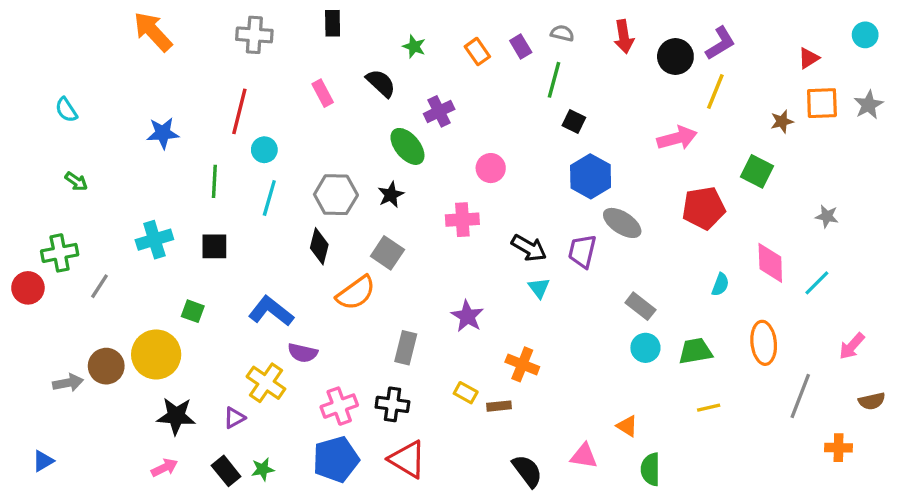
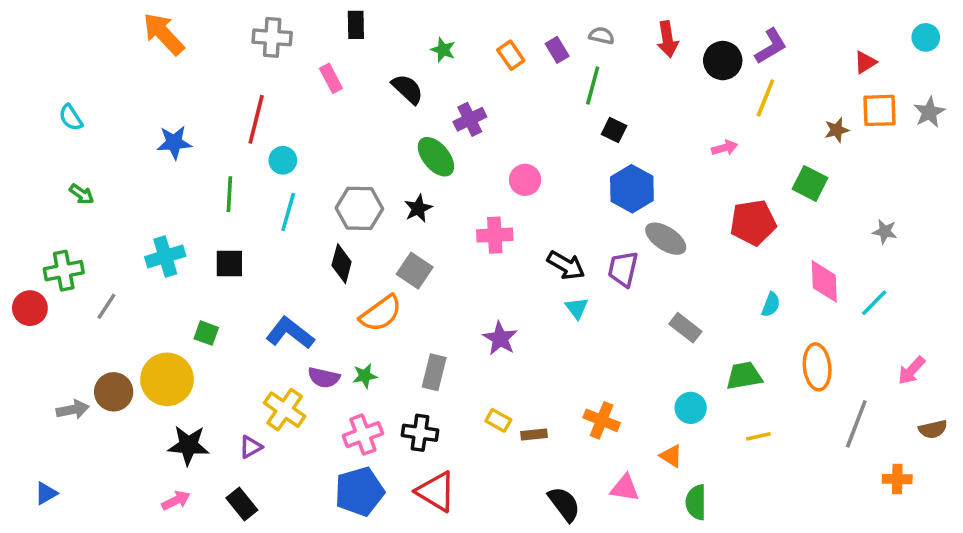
pink rectangle: (323, 93) -> (331, 78), moved
pink arrow: (677, 138) -> (724, 148), size x0.6
cyan circle: (645, 348) -> (691, 408), moved
orange cross: (522, 364) -> (602, 420), moved
green star: (263, 469) -> (365, 376), moved

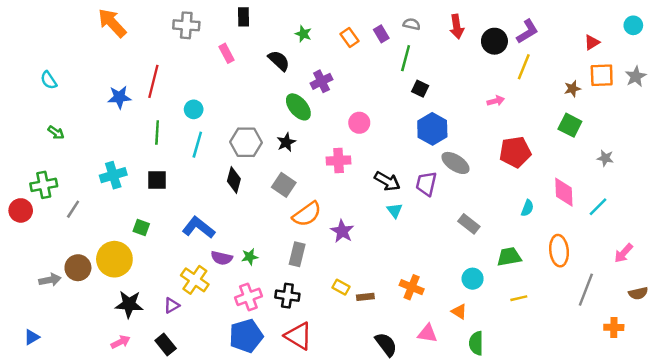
red line: (256, 119) -> (153, 81), moved
green square: (810, 183) -> (570, 125), moved
orange semicircle: (381, 313) -> (307, 214), moved

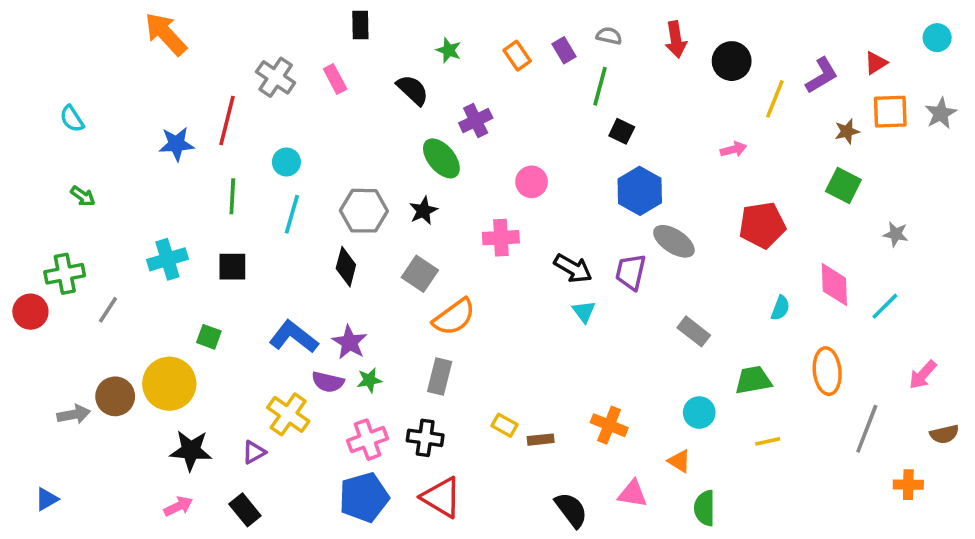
gray cross: (186, 25) -> (276, 77), moved, turned 30
purple L-shape: (527, 31) -> (822, 75), moved
purple star: (342, 231) -> (350, 342), moved

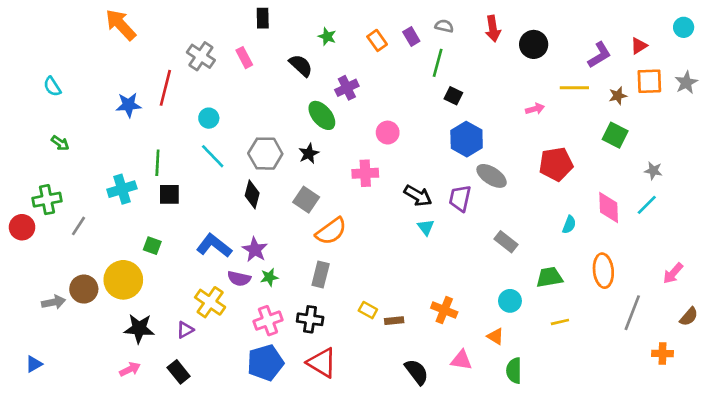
yellow line: (775, 99) -> (574, 88), moved, turned 68
green line: (232, 196) -> (157, 163), moved
cyan line: (292, 214) -> (213, 156), turned -60
cyan line: (885, 306) -> (647, 205), moved
brown semicircle: (944, 434) -> (689, 317), turned -36

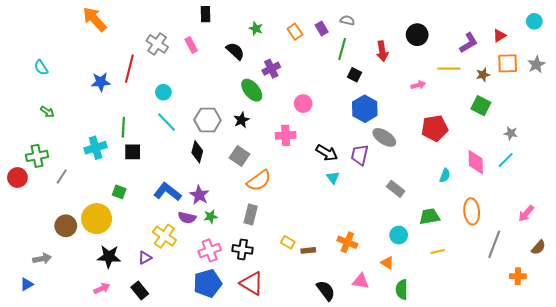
red arrow: (493, 29) -> (382, 51), moved
gray arrow: (54, 302) -> (42, 259), moved

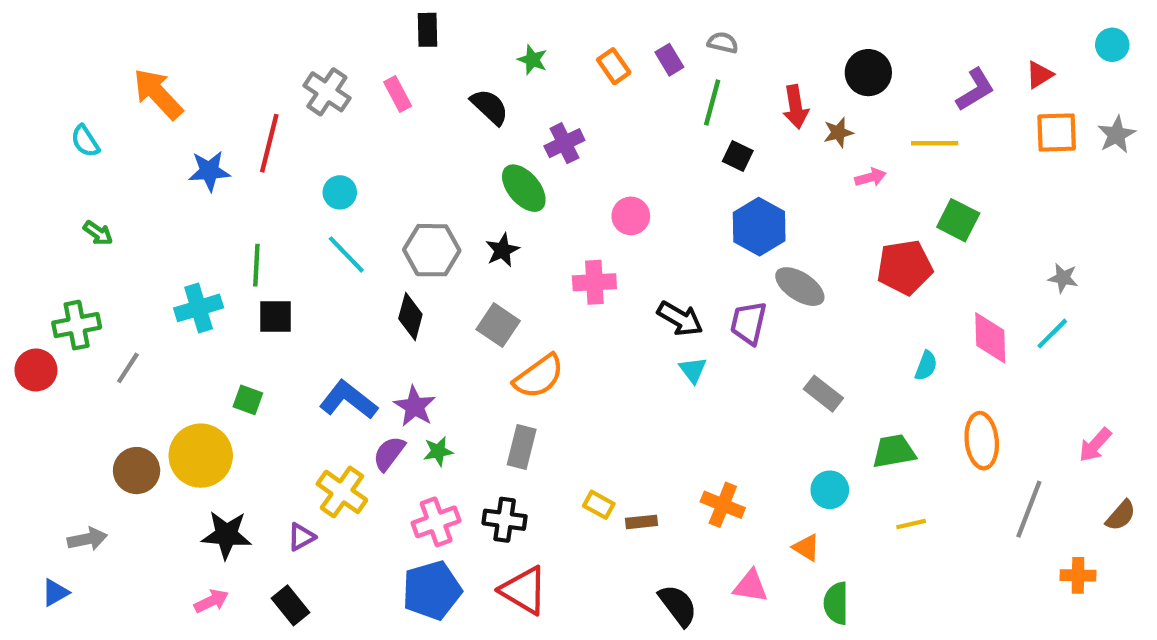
orange arrow: (95, 19) -> (158, 94), moved
brown star: (483, 75) -> (838, 132), moved
green square: (481, 106) -> (958, 220), moved
purple semicircle: (187, 218) -> (389, 453), turned 114

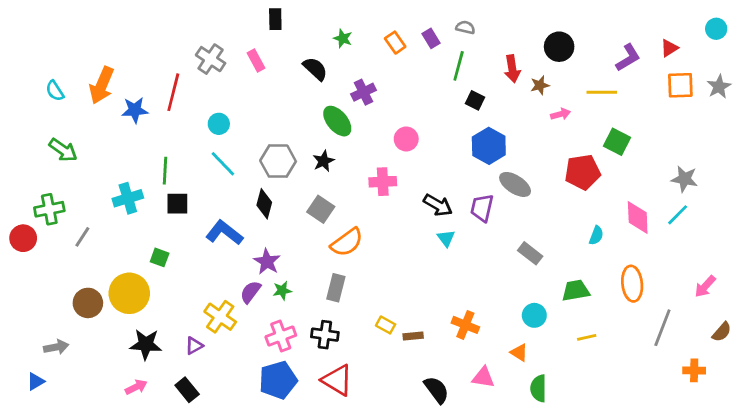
orange arrow: (158, 94) -> (102, 85), moved, turned -114
green arrow: (98, 233) -> (63, 150), size x1.5
gray star: (1063, 278) -> (684, 179), size x1.4
blue L-shape: (348, 400) -> (224, 233), moved

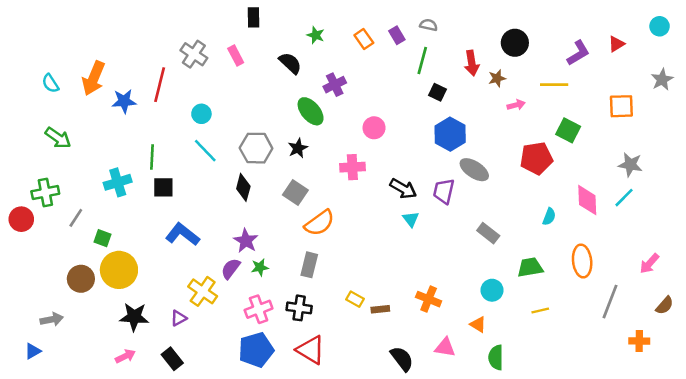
orange square: (680, 85) -> (621, 106), moved
blue L-shape: (224, 233) -> (182, 234), moved
green square: (160, 257) -> (102, 238), moved

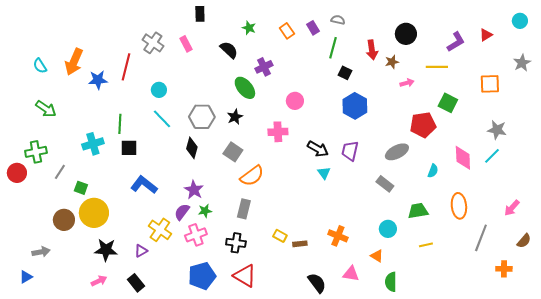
gray ellipse: (474, 170) -> (397, 152), moved, turned -60
pink cross: (259, 309) -> (196, 235), moved

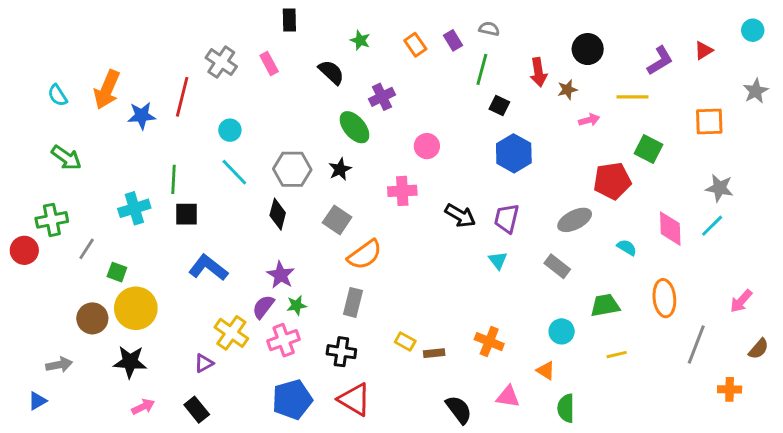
cyan semicircle: (433, 171) -> (627, 247), turned -80
cyan triangle: (324, 173) -> (498, 260), moved
black star: (106, 250) -> (130, 362), moved

